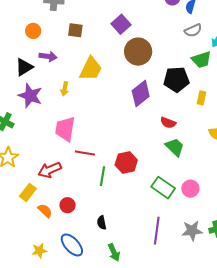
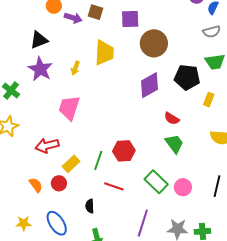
purple square: (121, 24) -> (130, 19), moved, turned 30
purple arrow: (48, 56) -> (73, 18), moved
yellow trapezoid: (91, 69) -> (104, 53), turned -32
red line: (85, 153) -> (114, 186), moved
yellow rectangle: (28, 192) -> (71, 164), moved

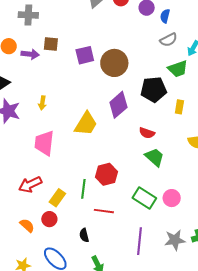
purple square: (130, 19) -> (85, 55), moved
yellow trapezoid: (104, 53) -> (86, 124), moved, turned 40

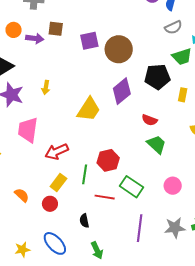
pink trapezoid: (44, 143) -> (28, 130), moved
red arrow: (30, 185) -> (57, 152), moved
green rectangle: (144, 198) -> (131, 187), moved
orange semicircle: (27, 225) -> (22, 195), moved

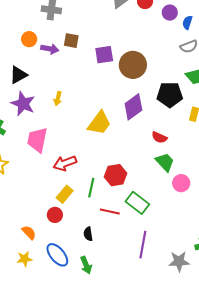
pink circle: (173, 186) -> (181, 183), moved
orange semicircle: (22, 195) -> (29, 233), moved
gray star: (175, 228) -> (179, 261), moved
green arrow: (97, 250) -> (86, 265), moved

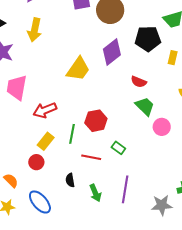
yellow arrow: (58, 99) -> (35, 30), moved, size x1.6
green rectangle: (137, 203) -> (118, 148), size x0.6
green arrow: (86, 265) -> (95, 193), moved

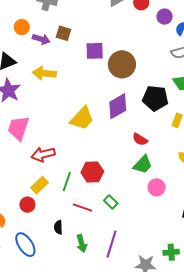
yellow arrow: (35, 30) -> (44, 73), turned 75
green trapezoid: (145, 106) -> (143, 165), turned 80

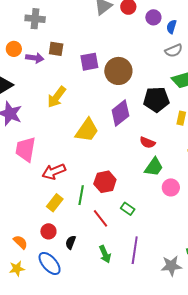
yellow arrow: (44, 73) -> (57, 97), moved, turned -50
red circle: (27, 205) -> (48, 231), moved
red line: (82, 208) -> (100, 218), turned 42
black semicircle: (58, 227) -> (71, 242), moved, turned 32

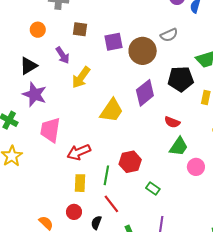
gray semicircle: (174, 51) -> (169, 35), moved
purple arrow: (35, 58) -> (63, 55), moved, turned 48
yellow rectangle: (55, 203) -> (80, 183), turned -36
red line: (100, 218) -> (111, 204), moved

